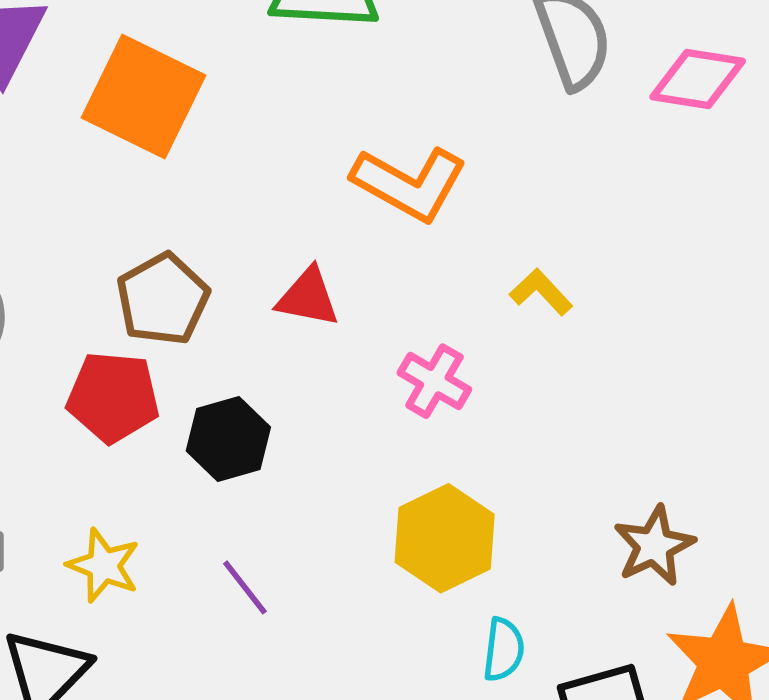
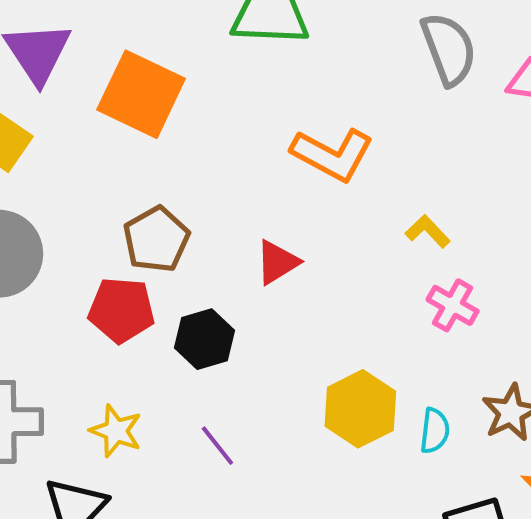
red triangle: (308, 297) -> (277, 262), moved, turned -42
pink cross: (434, 381) -> (453, 305), moved
cyan semicircle: (504, 650) -> (435, 431), moved

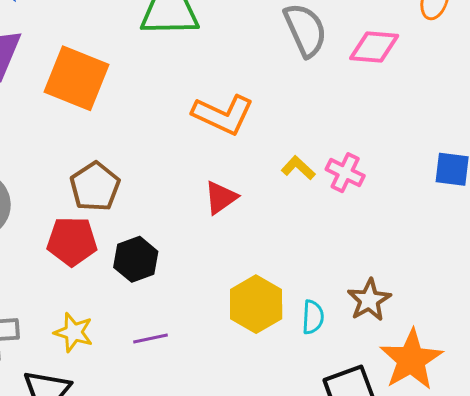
red triangle: (277, 262) -> (221, 198), moved
pink cross: (453, 305) -> (345, 173), moved
purple line: (217, 446) -> (150, 339), turned -60

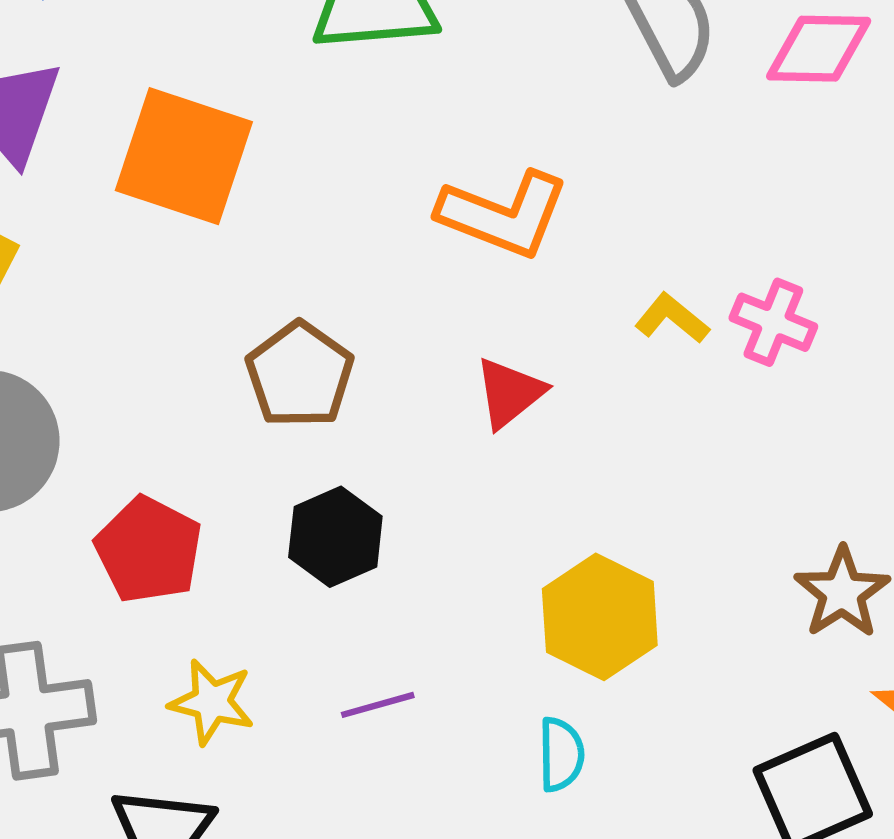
brown pentagon: (95, 187) -> (300, 375), moved
red pentagon: (72, 241) -> (149, 550), moved, turned 30
cyan semicircle: (313, 317) -> (561, 754), moved

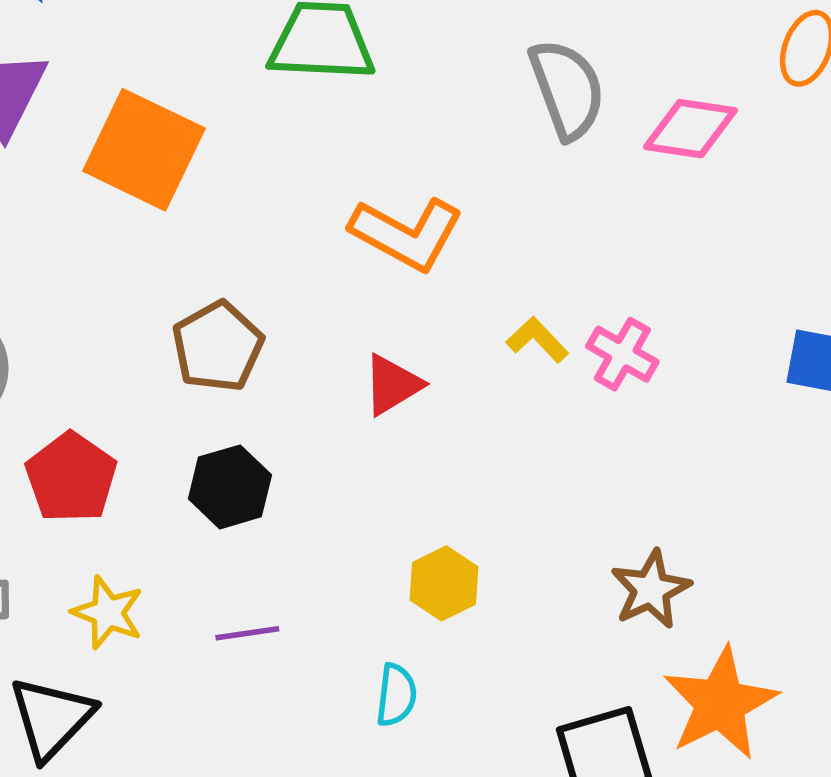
yellow hexagon: (600, 617) -> (444, 583), size x0.7

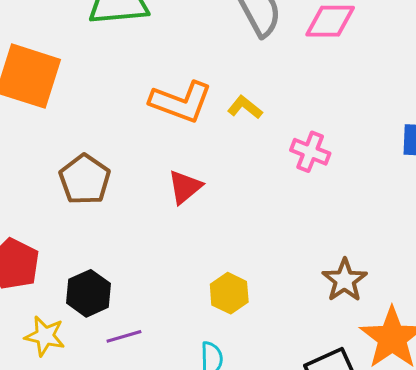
yellow L-shape: (537, 340) -> (245, 107), moved
black hexagon: (230, 487) -> (88, 293), moved

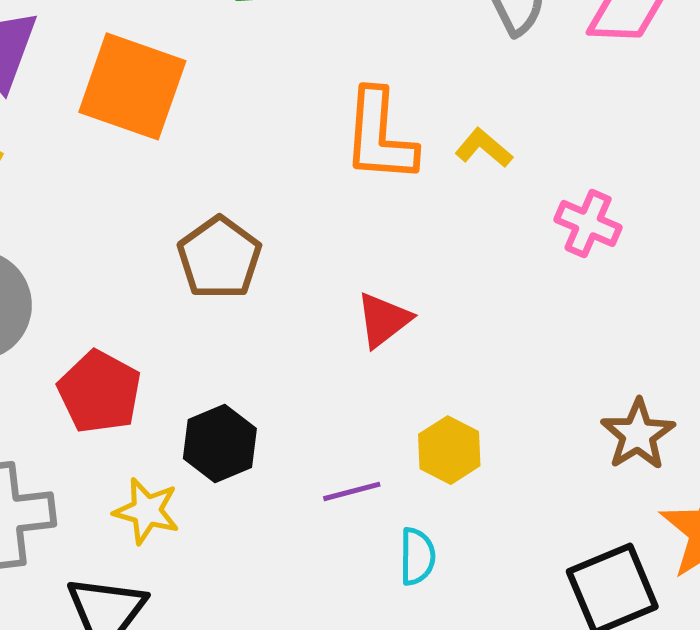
orange L-shape: (181, 102) -> (380, 136), turned 72
red triangle: (185, 187) -> (383, 320), moved
purple line: (124, 336) -> (352, 491), moved

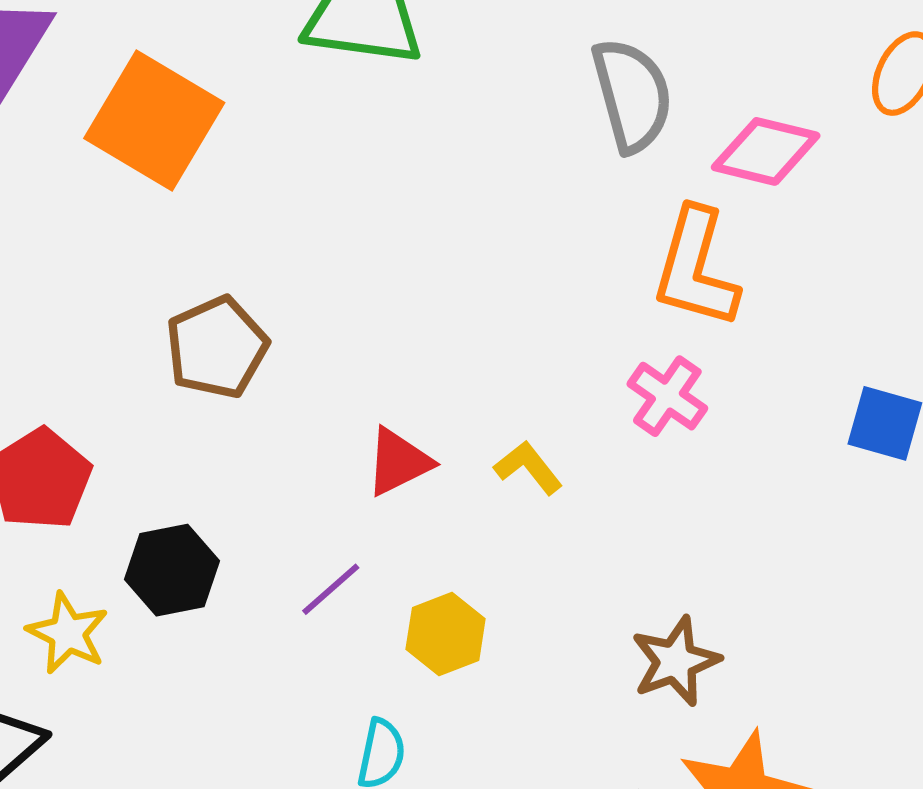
orange L-shape: (380, 136) -> (696, 268), moved
yellow L-shape: (484, 148) -> (528, 468), moved
purple line: (352, 491) -> (331, 589), moved, turned -38

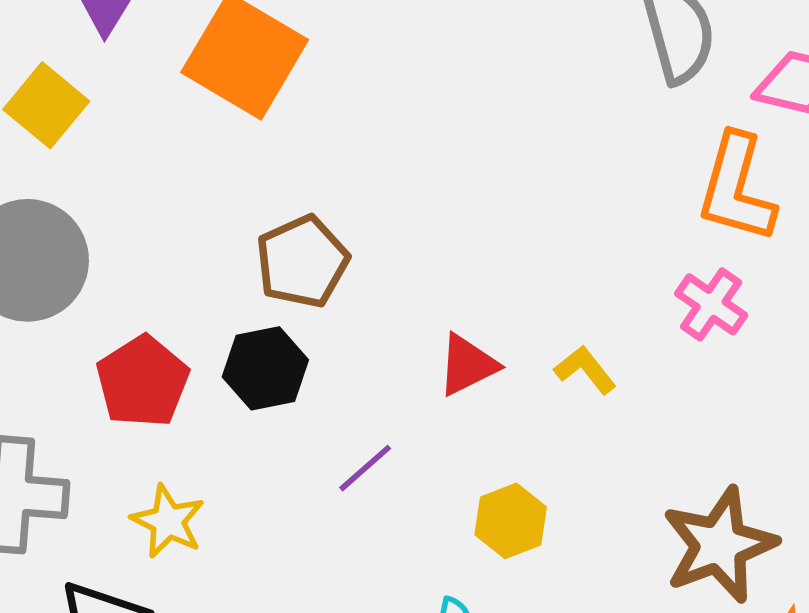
black hexagon: (172, 570) -> (265, 368), moved
purple line: (331, 589) -> (365, 468), moved
brown star: (676, 661) -> (719, 545), size x1.4

